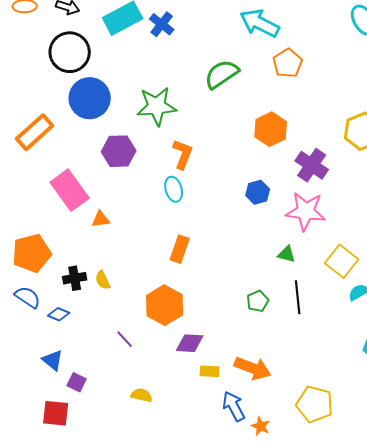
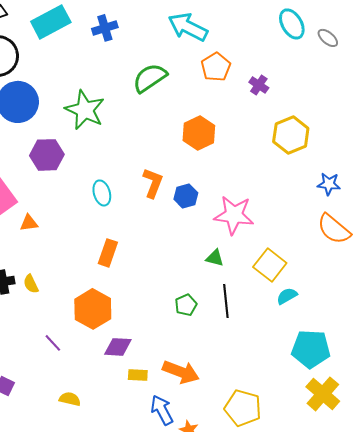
blue cross: (162, 24) -> (105, 28), moved, turned 35
green star: (157, 106) -> (85, 110), turned 30
orange L-shape: (183, 154) -> (153, 183), moved
purple cross: (312, 165) -> (259, 85), moved, size x0.6

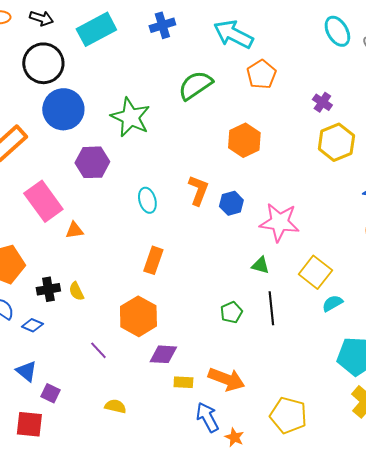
blue cross: (105, 28) -> (162, 25), moved
purple cross: (259, 85) -> (322, 102), moved

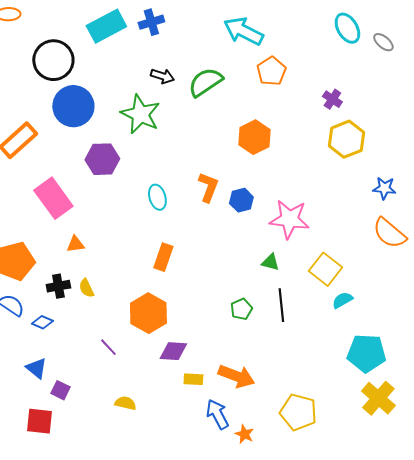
black arrow: (41, 18) -> (162, 76), moved
blue cross: (162, 25) -> (151, 22), moved
orange triangle: (74, 230) -> (75, 244), moved

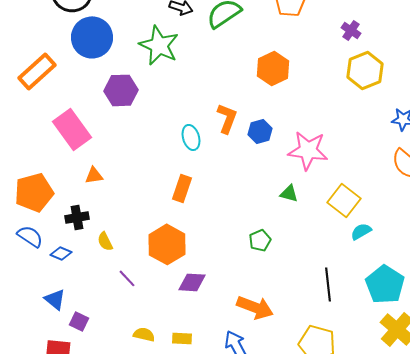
cyan ellipse: (157, 197) -> (191, 137), moved
yellow semicircle: (86, 288) -> (105, 241), moved
black line: (281, 305) -> (328, 284), moved
cyan pentagon: (366, 353) -> (385, 284), turned 30
yellow rectangle: (193, 379) -> (182, 338), moved

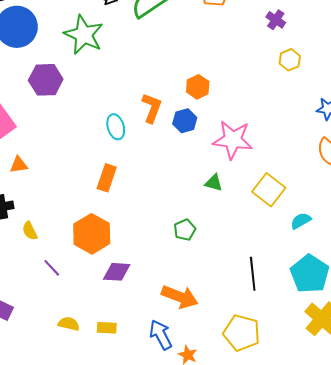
orange hexagon: (273, 68) -> (198, 87), moved, size x0.7
yellow hexagon: (365, 70) -> (290, 60), size x0.6
cyan semicircle: (361, 231) -> (301, 221), moved

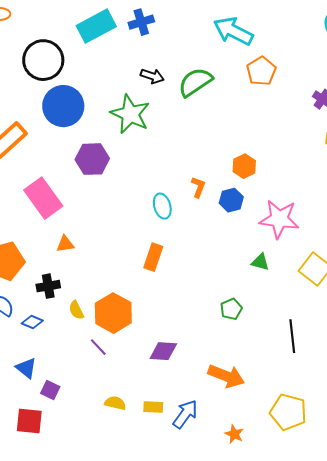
orange L-shape: (152, 108) -> (198, 187), size x0.7
orange hexagon: (92, 234) -> (113, 313), moved
black line: (253, 274) -> (292, 336), moved
blue arrow: (161, 335) -> (185, 414), moved, turned 64

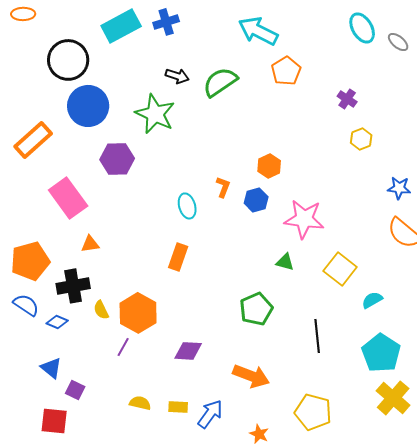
black cross: (48, 286) -> (73, 286), size x1.4
green pentagon: (231, 309) -> (256, 309), size x1.5
purple line: (98, 347) -> (123, 347), turned 72

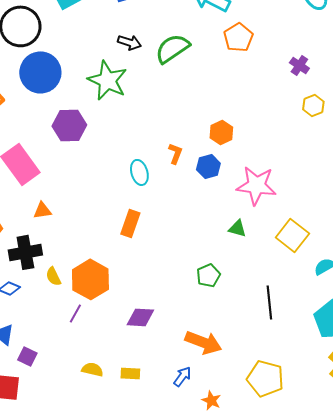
green pentagon: (256, 309) -> (208, 275), size x0.7
blue arrow: (210, 414) -> (182, 376), moved, size x0.7

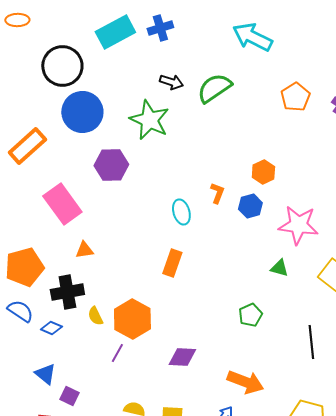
orange pentagon: (238, 37) -> (295, 97), moved

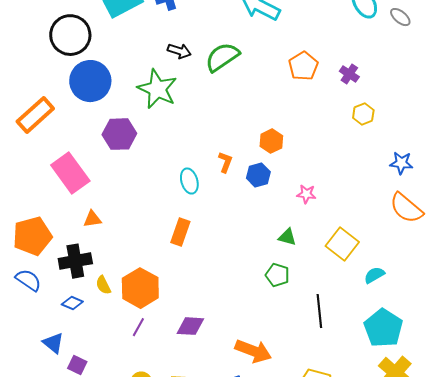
pink star: (298, 225) -> (306, 194), size x0.5
green pentagon: (250, 315) -> (277, 275), moved, turned -30
blue diamond: (51, 328) -> (72, 303), moved
purple line: (117, 353) -> (138, 327), moved

